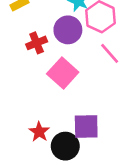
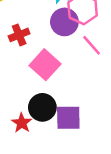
purple circle: (68, 30) -> (64, 22), moved
black circle: (65, 146) -> (42, 107), moved

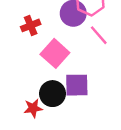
purple square: (68, 118) -> (77, 85), moved
red star: (22, 123) -> (33, 108), turned 30

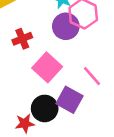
pink line: (99, 35) -> (92, 76), moved
purple square: (77, 85) -> (70, 100), turned 30

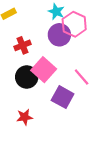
black circle: (45, 108) -> (27, 77), moved

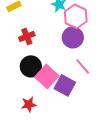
purple circle: (59, 35) -> (73, 37), moved
pink square: (44, 70) -> (47, 76), moved

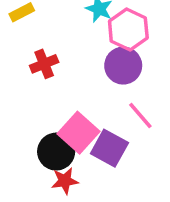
black circle: (31, 66) -> (56, 152), moved
red star: (29, 104) -> (65, 181), moved

